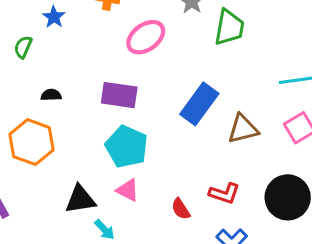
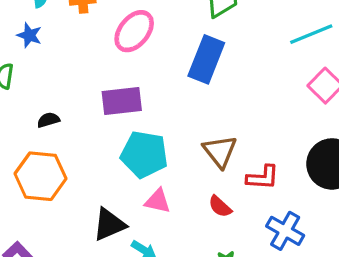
blue rectangle: (199, 104) -> (206, 59), moved
brown triangle: (243, 129) -> (220, 151), moved, turned -40

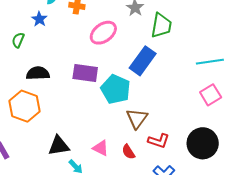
black semicircle: (48, 120) -> (38, 73), size x1.6
cyan pentagon: (144, 154) -> (116, 89), moved
pink triangle: (158, 201) -> (101, 148), moved

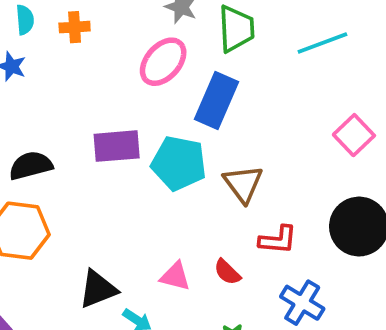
pink ellipse: (103, 33) -> (163, 62), moved
cyan line: (210, 62) -> (322, 43), moved
brown triangle: (137, 119) -> (243, 184), moved

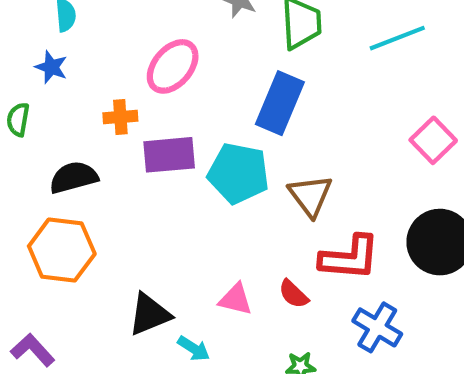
orange cross: (75, 27) -> (120, 117), moved
pink ellipse: (163, 62) -> (173, 66), moved
red L-shape: (278, 240) -> (350, 258), size x1.4

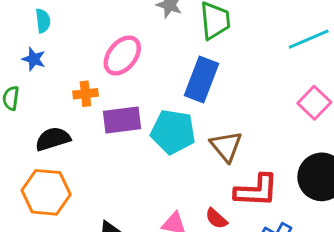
cyan line: (397, 38) -> (309, 39), moved

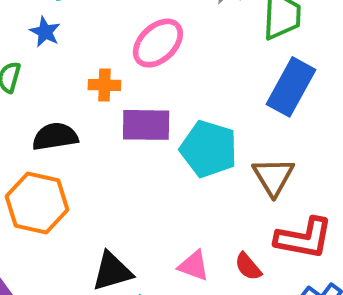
blue rectangle: (201, 80) -> (291, 87), moved

